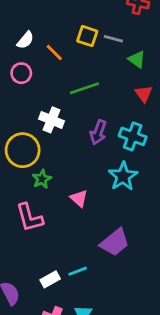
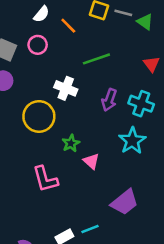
green triangle: (137, 59) -> (145, 22), moved
green star: (42, 179) -> (71, 143), moved

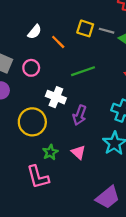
pink circle: (38, 45) -> (31, 68), moved
purple arrow: (109, 100) -> (80, 115), moved
green star: (71, 143) -> (50, 152), moved
pink triangle: (91, 161) -> (78, 152), moved

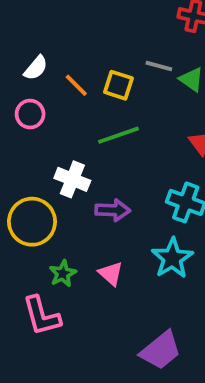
yellow square: (85, 28) -> (118, 85), moved
pink circle: (31, 68) -> (30, 114), moved
purple arrow: (80, 115) -> (113, 210), turned -108

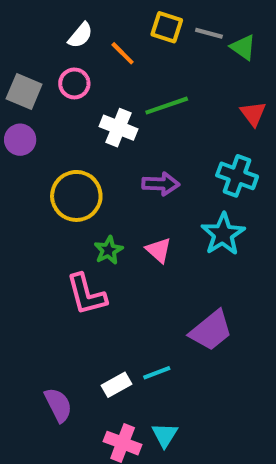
yellow square: (118, 85) -> (167, 27), moved
white cross: (72, 179) -> (119, 128), moved

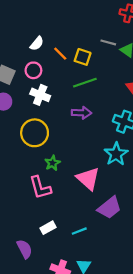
yellow square: (167, 27) -> (83, 57), moved
white cross: (119, 128) -> (40, 95), moved
purple arrow: (161, 184) -> (81, 113), moved
pink triangle: (159, 250) -> (88, 179), moved, size x1.6
white rectangle: (117, 385) -> (48, 228), moved

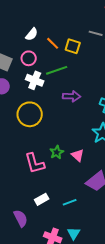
green line: (85, 83) -> (57, 70), moved
green star: (52, 163) -> (57, 152), moved
pink triangle: (88, 179) -> (78, 155), size x0.6

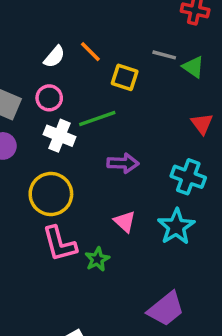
orange line: (53, 43) -> (90, 52), moved
pink triangle: (78, 155) -> (125, 221), moved
pink L-shape: (35, 163) -> (59, 244), moved

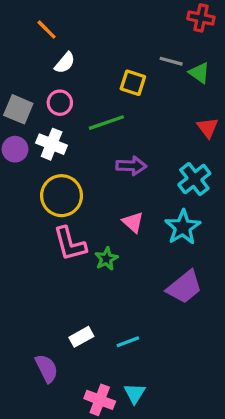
orange line: (90, 52) -> (47, 30), moved
white cross: (59, 136) -> (52, 144), moved
cyan cross: (188, 177) -> (194, 179), turned 32
purple trapezoid: (166, 309) -> (184, 287), moved

